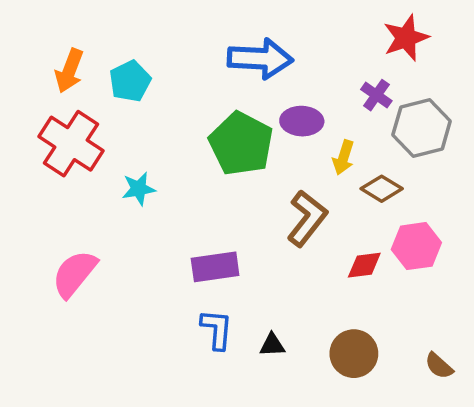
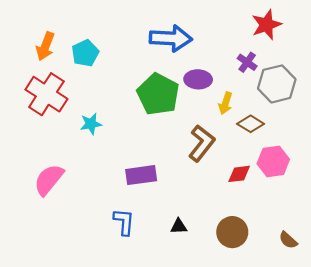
blue L-shape: (217, 329) -> (124, 222), moved

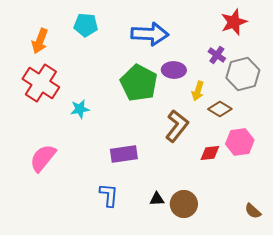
cyan pentagon: (85, 53) -> (86, 25), moved, turned 30
brown circle: (232, 232) -> (184, 204), moved

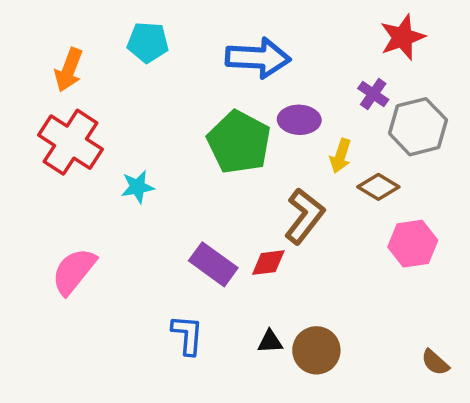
red diamond: (210, 153) -> (268, 263), moved
purple rectangle: (124, 154) -> (213, 264), turned 44

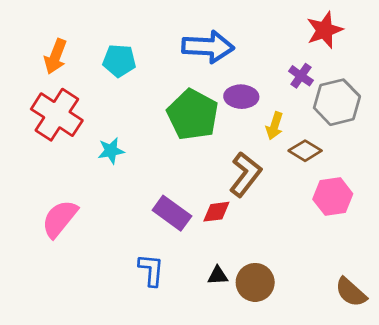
cyan pentagon: (148, 42) -> (119, 61), moved
brown semicircle: (435, 362) -> (351, 292), size x1.4

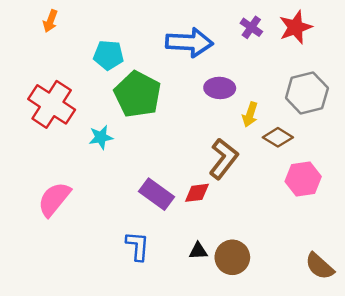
orange arrow: (55, 56) -> (50, 21), moved, size x0.7
purple cross: (301, 76) -> (251, 27), moved
green pentagon: (193, 115) -> (138, 94), moved

